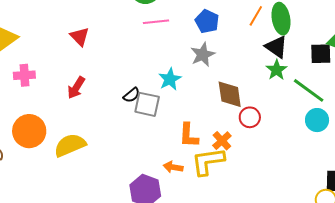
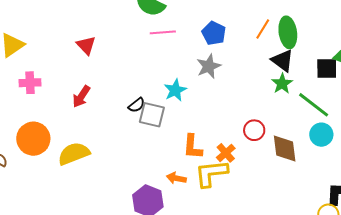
brown diamond: (230, 94) -> (285, 148), moved

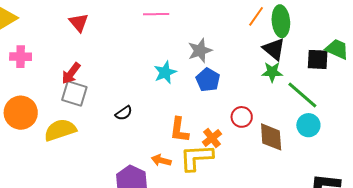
blue pentagon: (214, 33) -> (208, 80), moved
green star: (282, 84) -> (272, 72), turned 30
black semicircle: (137, 105) -> (124, 113), moved
gray square: (152, 115) -> (74, 93), moved

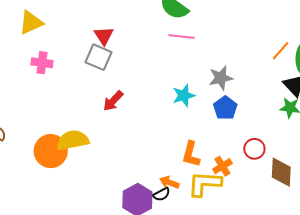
red arrow: (71, 73) -> (113, 101), moved
gray square: (74, 93) -> (98, 57), moved
orange circle: (21, 113) -> (51, 151), moved
black semicircle: (124, 113) -> (161, 194), moved

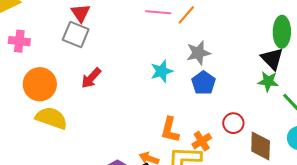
orange line: (281, 51) -> (186, 15), moved
yellow semicircle: (73, 140) -> (51, 118), turned 32
orange circle: (51, 151) -> (40, 84), moved

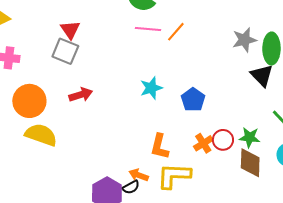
gray star: (198, 53) -> (244, 40), moved
red arrow: (91, 78) -> (81, 95), turned -150
green star: (268, 81) -> (250, 137), moved
orange cross: (202, 141) -> (203, 143), moved

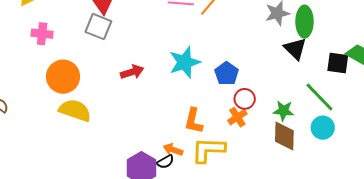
cyan star: (151, 88) -> (185, 62), size x1.4
red arrow: (81, 95) -> (132, 72), moved
red circle: (223, 140) -> (245, 99), moved

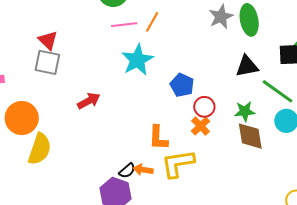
black triangle: (295, 49) -> (247, 66), moved, turned -45
cyan star: (185, 62) -> (137, 60), moved
yellow semicircle: (75, 110) -> (40, 149), turned 100
black semicircle: (165, 162) -> (127, 171), moved

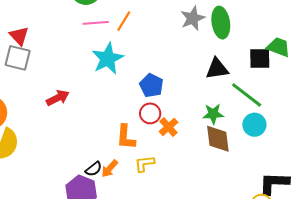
red circle: (204, 107) -> (150, 113), moved
yellow L-shape: (178, 164) -> (144, 164), size x0.6
orange arrow: (143, 170) -> (110, 169), turned -60

